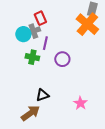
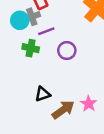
purple line: (45, 43) -> (46, 31), turned 56
brown arrow: (30, 113) -> (63, 110), moved

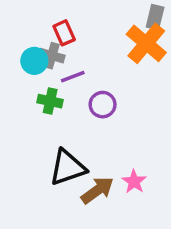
gray cross: (32, 17) -> (52, 56), turned 35
black triangle: (43, 94) -> (68, 168), size x1.6

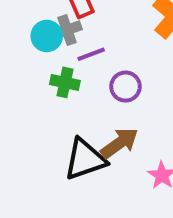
gray cross: (52, 56) -> (67, 30), turned -35
brown arrow: (97, 190) -> (119, 143), moved

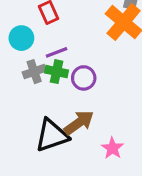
gray cross: (67, 30) -> (34, 72), moved
green cross: (65, 82) -> (57, 72), moved

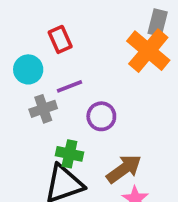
green cross: (57, 72) -> (69, 154), moved
brown arrow: (79, 123) -> (124, 169), moved

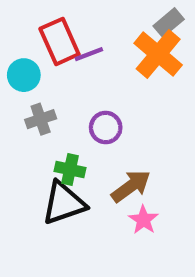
gray rectangle: (158, 23) -> (169, 23), turned 36
red rectangle: (60, 39) -> (59, 41), size x1.5
purple line: (69, 86) -> (89, 54), moved

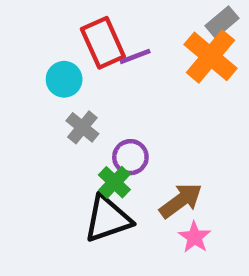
gray cross: (41, 119) -> (82, 127), turned -32
purple circle: (106, 128) -> (130, 157), moved
green cross: (70, 169) -> (114, 182), turned 32

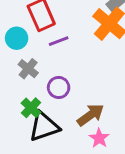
purple line: (135, 56) -> (59, 41), moved
green cross: (114, 182) -> (31, 108), moved

